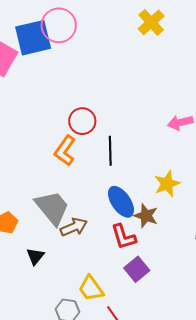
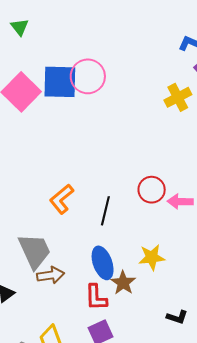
red circle: (82, 121) -> (152, 190), moved

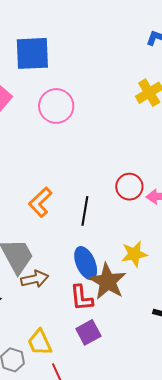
pink circle: (88, 76) -> (56, 106), moved
blue square: (60, 82) -> (32, 53), moved
brown star: (123, 283) -> (108, 281), size x1.5

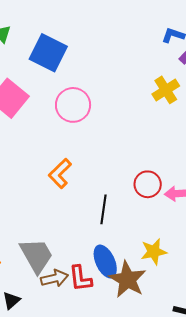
blue square: (32, 53) -> (48, 53), turned 30
orange L-shape: (40, 202) -> (60, 173), moved
red L-shape: (82, 298) -> (80, 278), moved

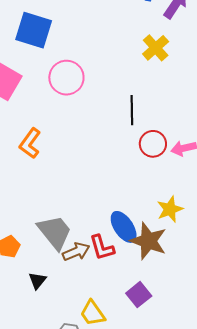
orange L-shape: (60, 173) -> (30, 143), moved
black line: (103, 209) -> (132, 110), moved

